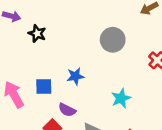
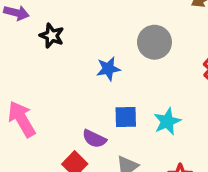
blue star: (75, 76) -> (108, 69), moved
blue square: (44, 87) -> (126, 117), moved

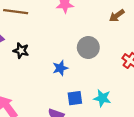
cyan star: (167, 121) -> (102, 98), turned -30

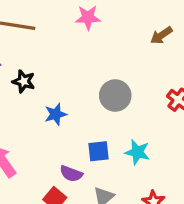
gray circle: (88, 47) -> (115, 96), moved
blue star: (60, 68) -> (56, 114), moved

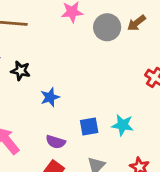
gray circle: (115, 96) -> (107, 27), moved
purple semicircle: (71, 174) -> (56, 142), moved

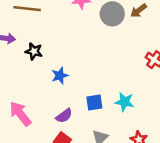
purple semicircle: (56, 142) -> (64, 116), turned -54

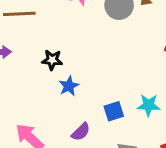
black star: (34, 51) -> (52, 60), moved

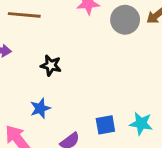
blue star: (69, 86) -> (40, 108), moved

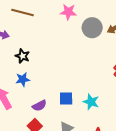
black star: (51, 65) -> (23, 56), moved

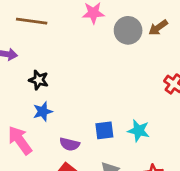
purple semicircle: (39, 106) -> (70, 144), turned 48

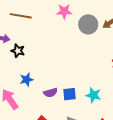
black star: (39, 80) -> (18, 51), moved
purple semicircle: (70, 144) -> (51, 93), moved, turned -32

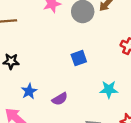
blue square: (69, 94) -> (79, 58), moved

